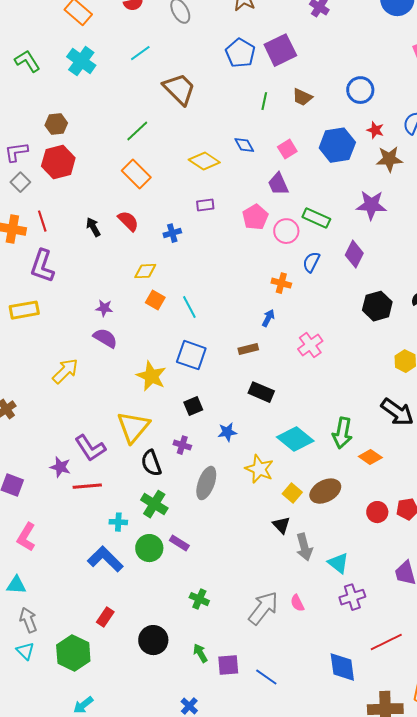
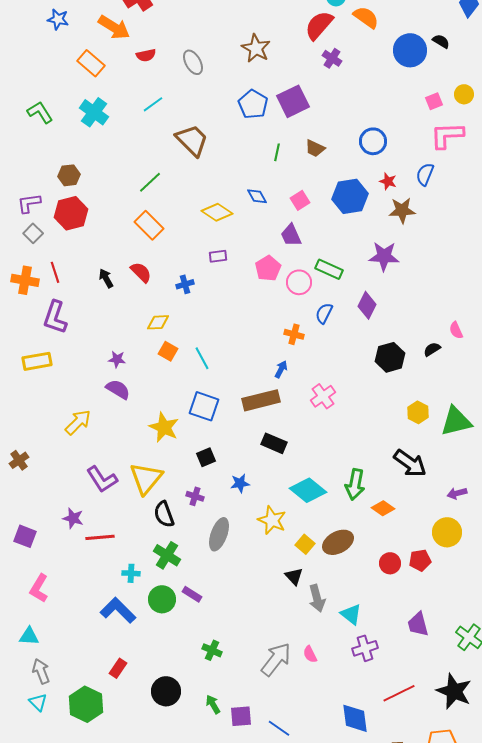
brown rectangle: (248, 349) -> (261, 400), size x1.8
purple L-shape: (90, 448) -> (102, 479), moved

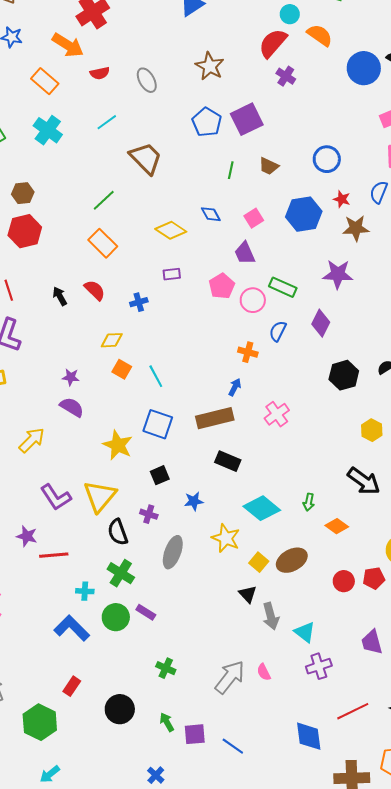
green arrow: (355, 484) -> (309, 502), size x0.6

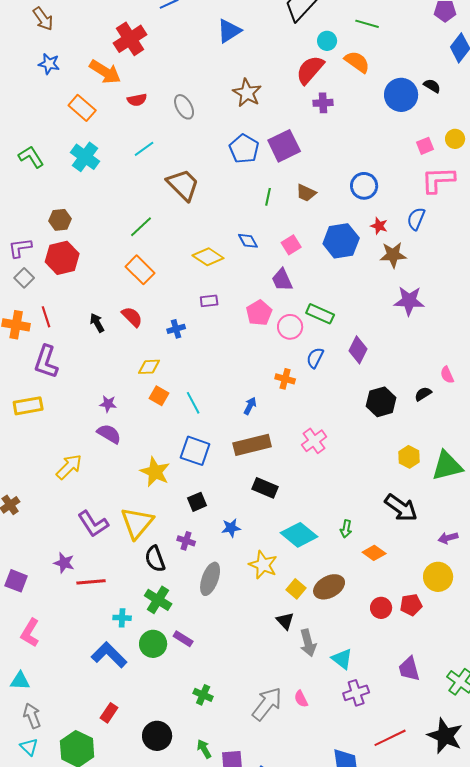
purple cross: (286, 76) -> (323, 103), turned -36
purple star: (338, 274) -> (409, 301), moved
blue arrow: (235, 387) -> (250, 406), moved

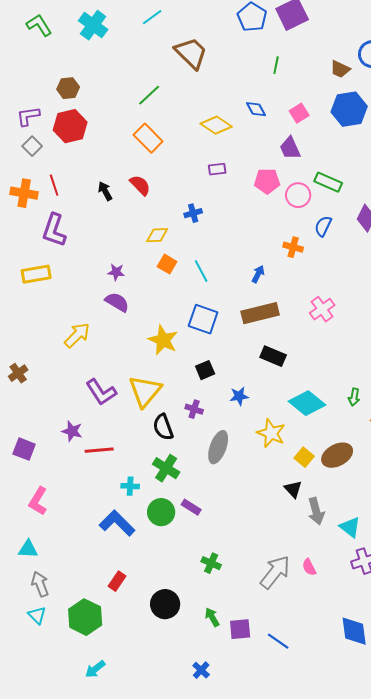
brown trapezoid: (306, 193) -> (340, 69), moved
pink pentagon: (259, 313) -> (267, 181), turned 30
blue cross: (176, 329) -> (193, 213), moved

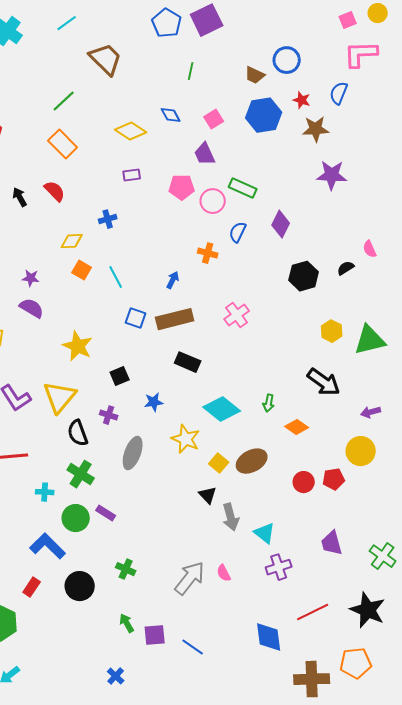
blue square: (203, 319) -> (136, 318), moved, size x0.7
blue L-shape: (117, 523) -> (48, 546), moved
black circle: (165, 604) -> (80, 586), moved

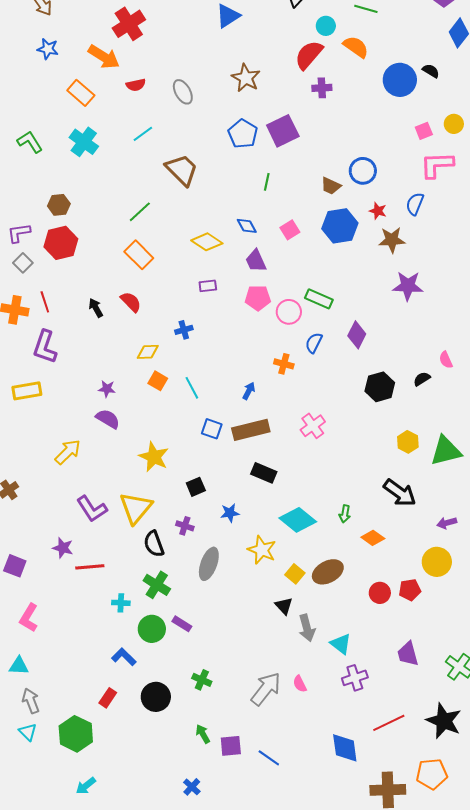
purple trapezoid: (205, 154) -> (256, 261), moved
blue L-shape: (48, 546) -> (124, 657), size x0.7

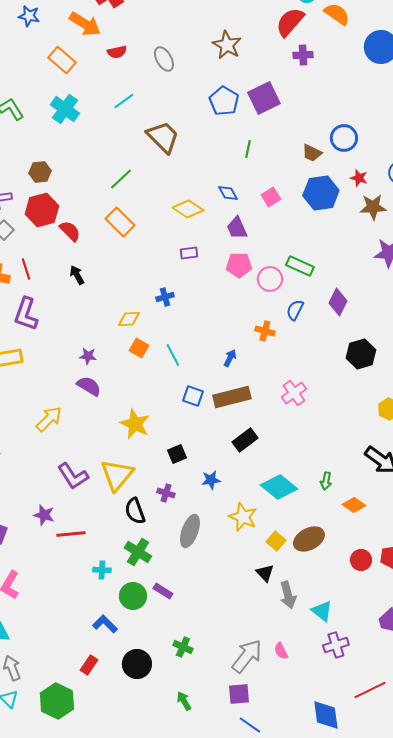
red semicircle: (131, 302) -> (70, 231), moved
black rectangle: (264, 473) -> (245, 440), turned -60
purple square: (231, 746) -> (239, 694), moved

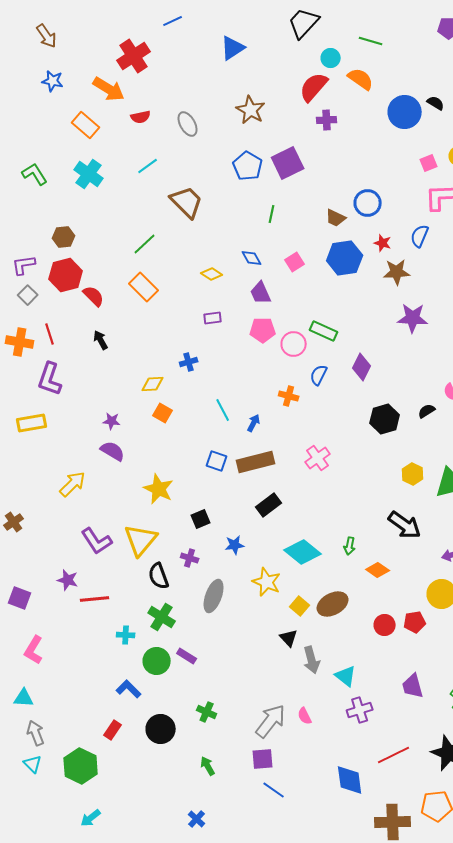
yellow diamond: (188, 209) -> (212, 274), size x0.7
cyan line: (173, 355) -> (223, 410), moved

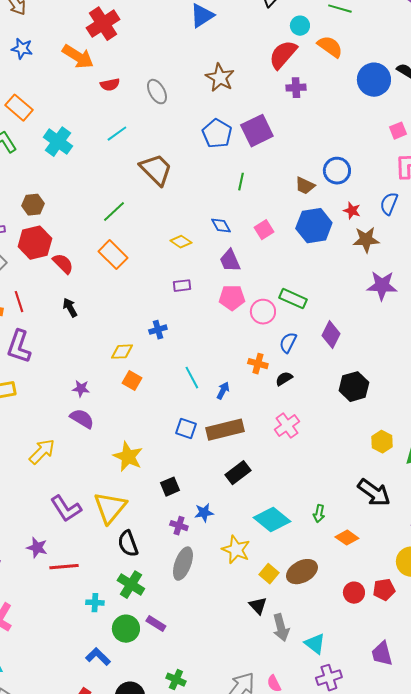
orange rectangle: (86, 125) -> (19, 108), moved
black semicircle: (427, 411) -> (284, 379), moved
purple cross: (190, 558) -> (179, 526), moved

